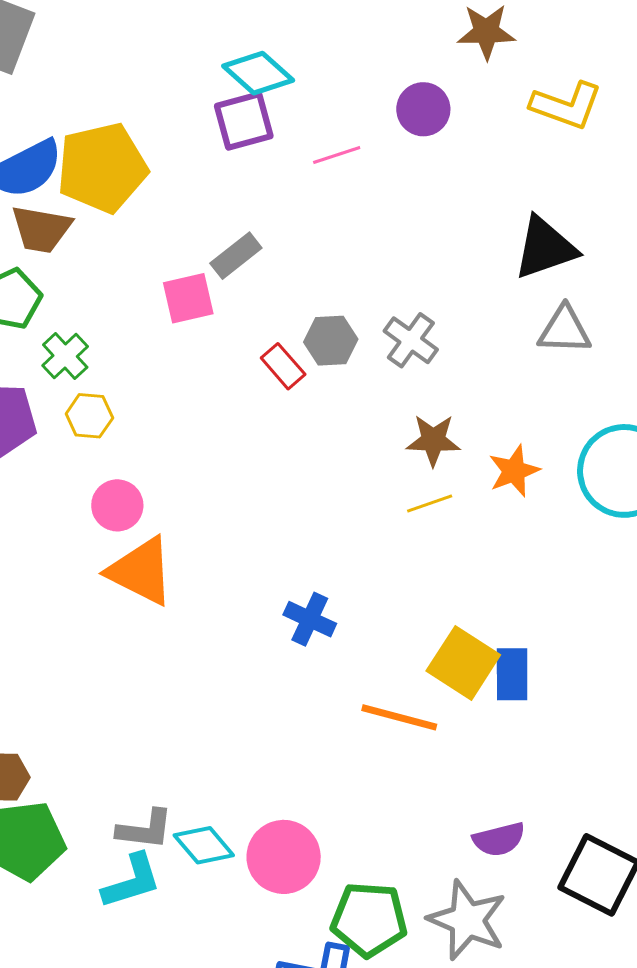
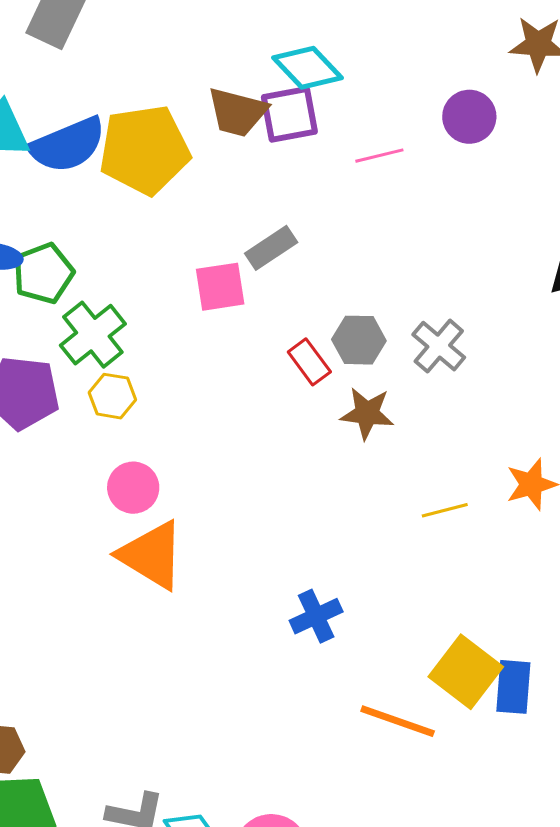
brown trapezoid: (41, 229) -> (237, 112), moved
green cross: (65, 356) -> (93, 335), size x1.4
brown star: (433, 440) -> (367, 413), moved
blue cross: (310, 619) -> (316, 616), turned 36

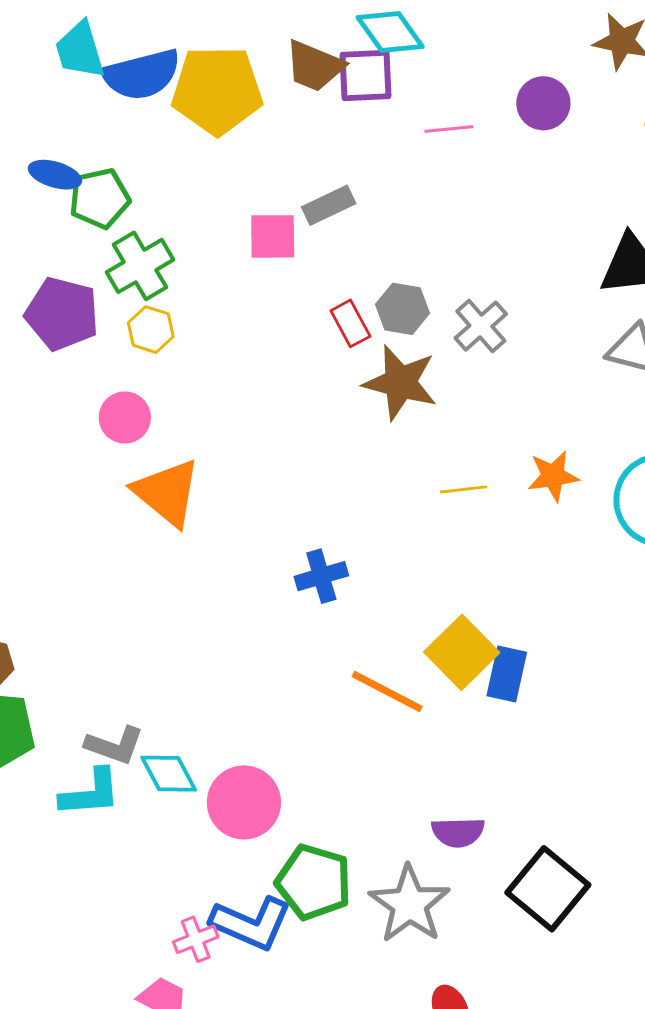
brown star: (367, 413) -> (400, 383), size x1.4
pink circle: (133, 488) -> (125, 418), moved

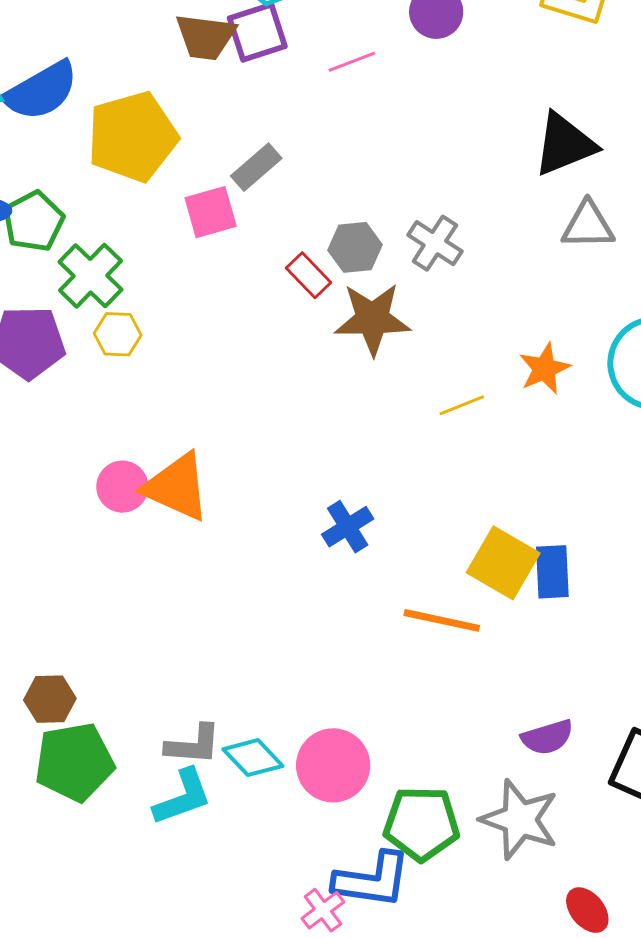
yellow pentagon: (217, 90) -> (132, 137), moved
pink circle: (125, 418) -> (122, 487), moved

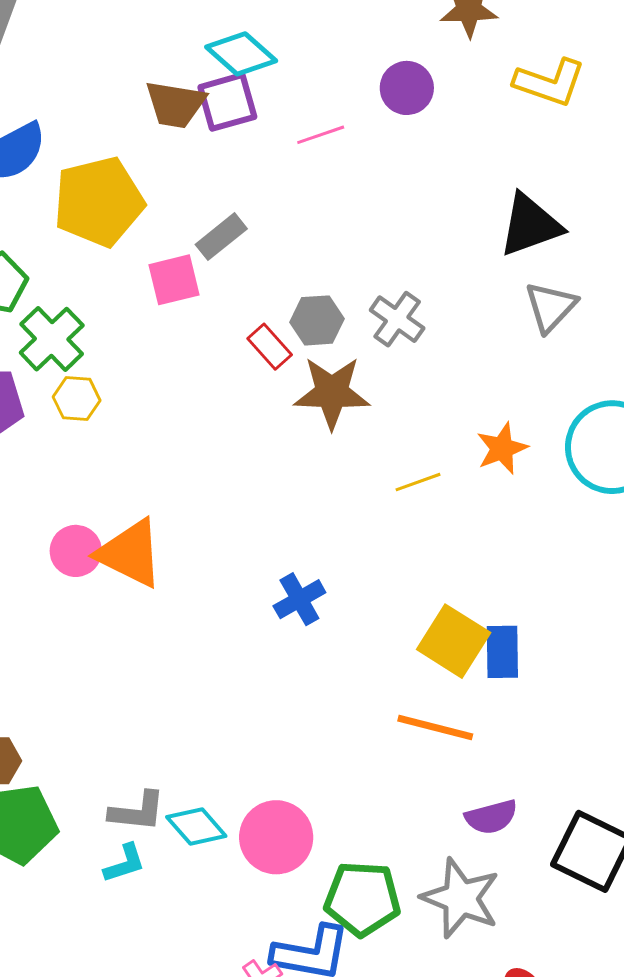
gray triangle: (588, 225) -> (551, 307), turned -48
orange line: (442, 620) -> (435, 727), moved
cyan L-shape: (183, 797) -> (125, 863), size x0.7

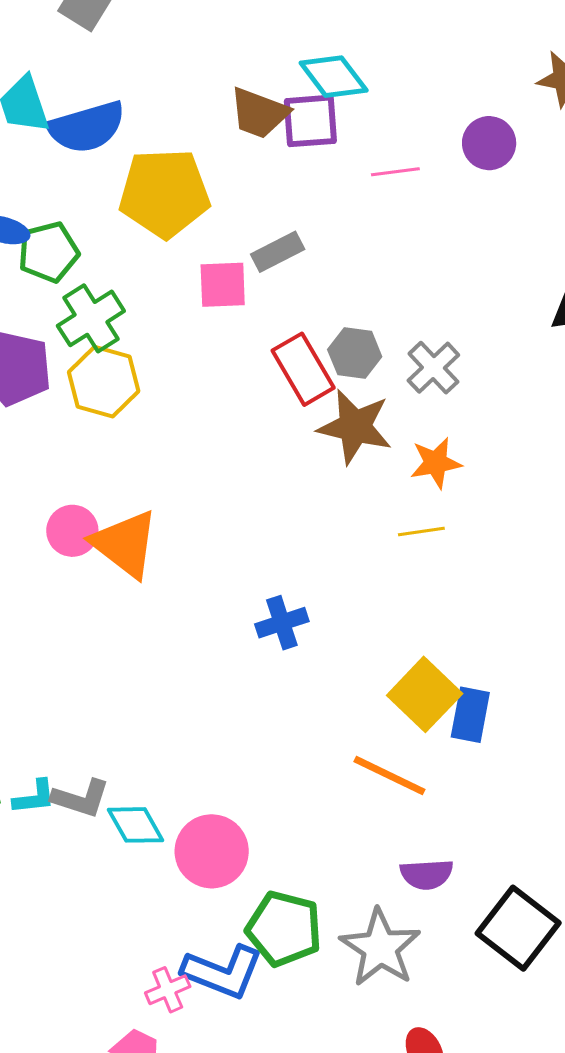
red rectangle: (270, 347) -> (303, 369), size x1.5
yellow hexagon: (77, 399) -> (104, 382), size x1.5
orange star: (502, 448) -> (436, 463), moved
cyan L-shape: (125, 863) -> (34, 797), moved

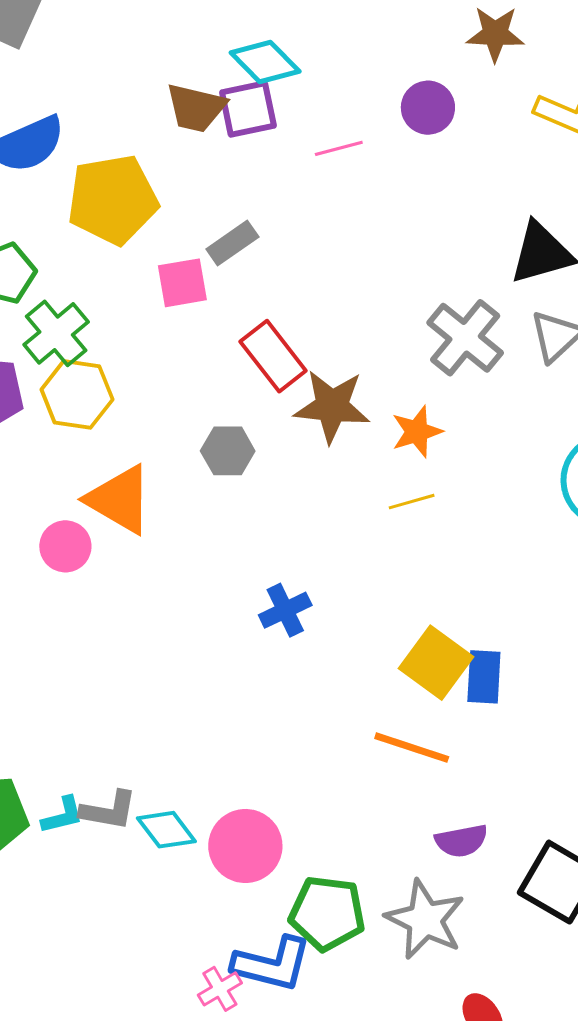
gray hexagon: (355, 353) -> (228, 451), moved
gray cross: (433, 368) -> (465, 338), moved, size x1.4
orange triangle: (125, 544) -> (120, 500), moved

